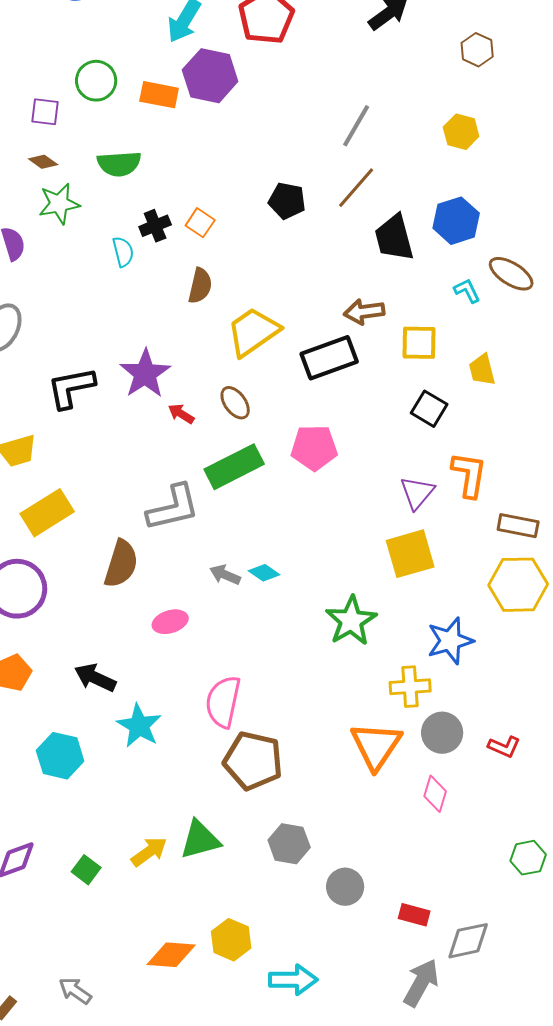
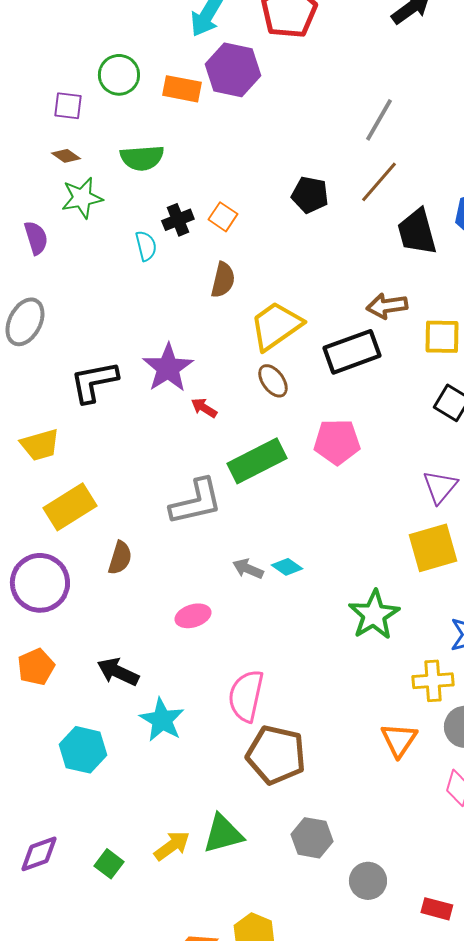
brown ellipse: (235, 403) -> (273, 381), moved
brown semicircle: (121, 564) -> (120, 558), moved, size x0.7
orange triangle: (376, 746) -> (399, 740), size x0.7

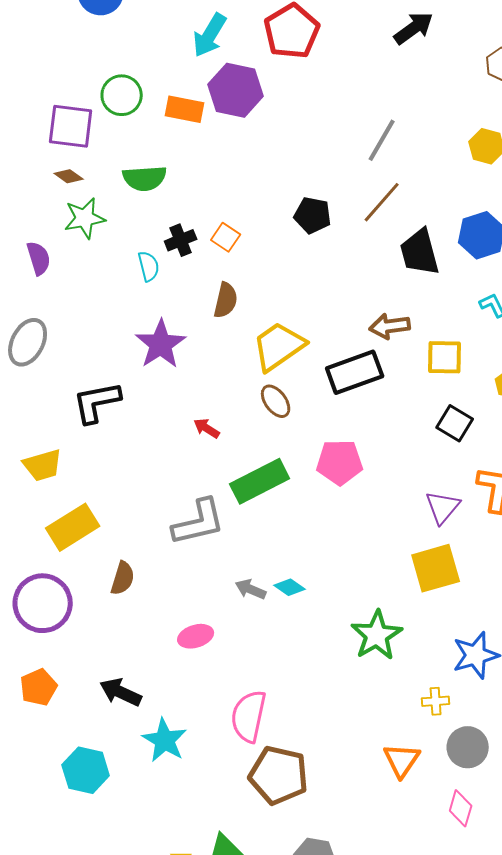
purple square: (68, 106) -> (71, 126), size x1.6
purple star: (168, 368) -> (161, 344), moved
yellow cross: (433, 681) -> (436, 701), size x0.7

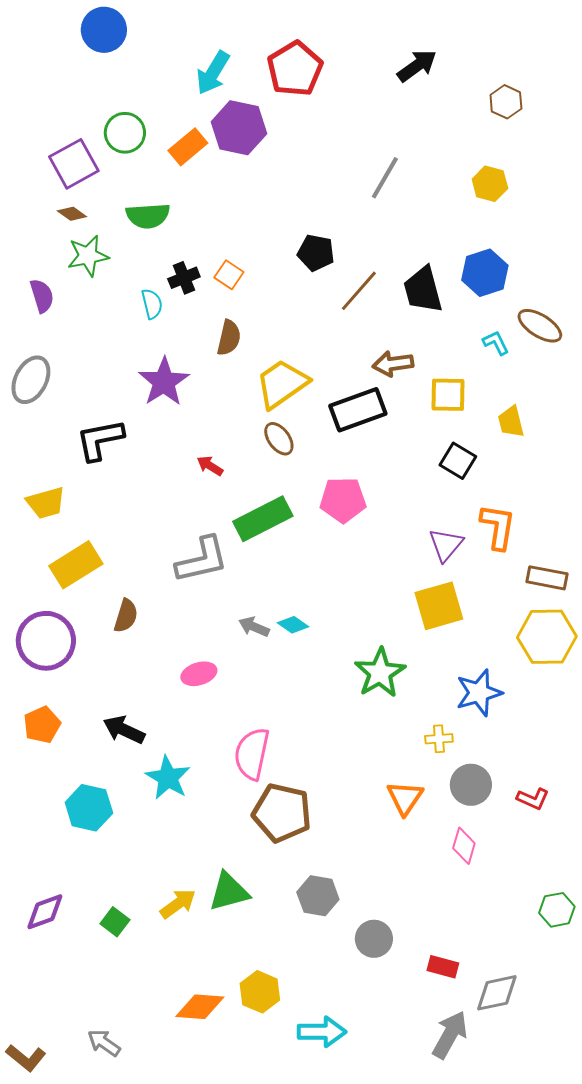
orange rectangle: (185, 109) -> (188, 147), turned -51
purple square: (71, 126) -> (74, 164), turned -36
brown line: (382, 202) -> (359, 291), moved

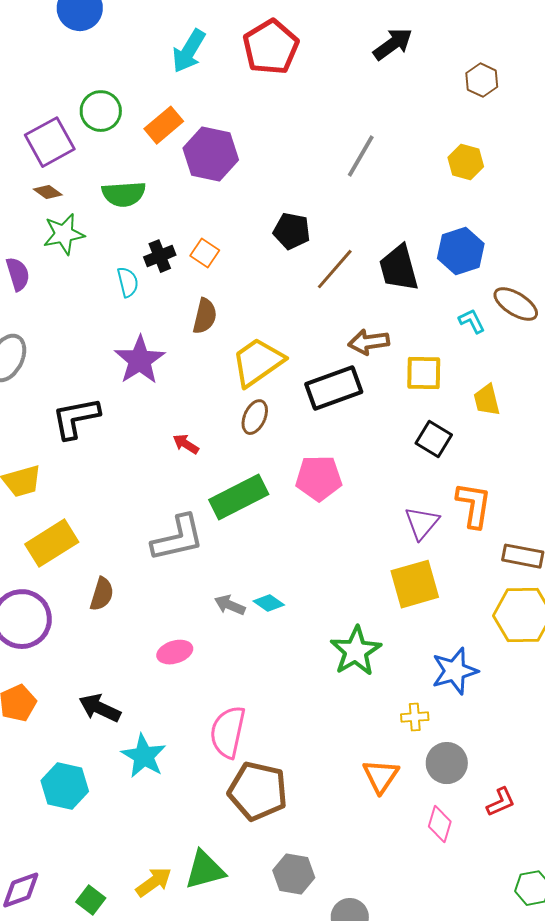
purple hexagon: (239, 128) -> (211, 154), moved
brown ellipse: (279, 439) -> (255, 417), turned 60
red L-shape: (533, 799) -> (501, 802), moved, turned -48

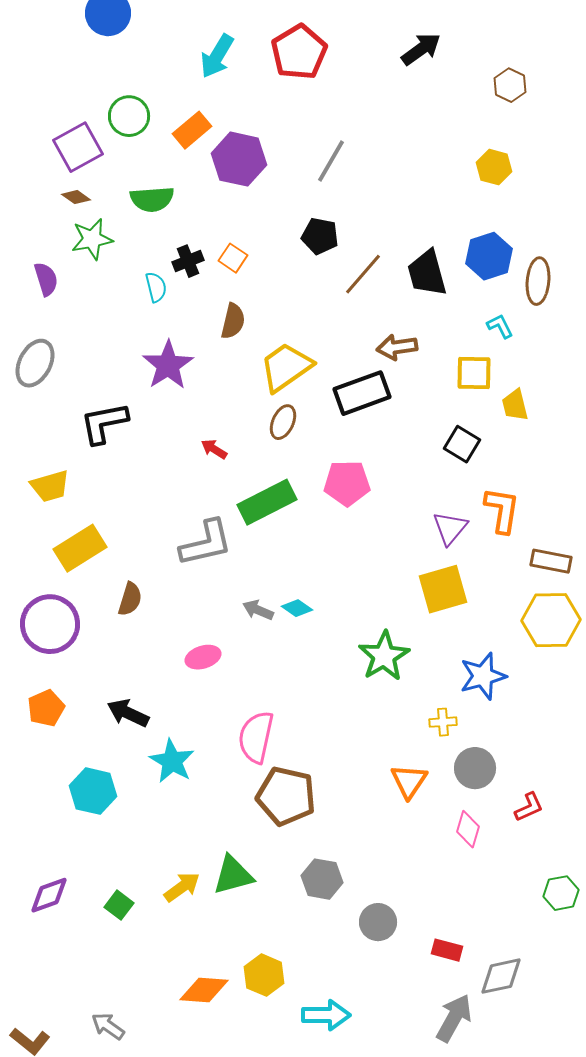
gray line: (361, 156) -> (331, 161), moved
brown ellipse: (516, 304) -> (538, 281), moved, turned 63
yellow square: (424, 373) -> (474, 373), moved

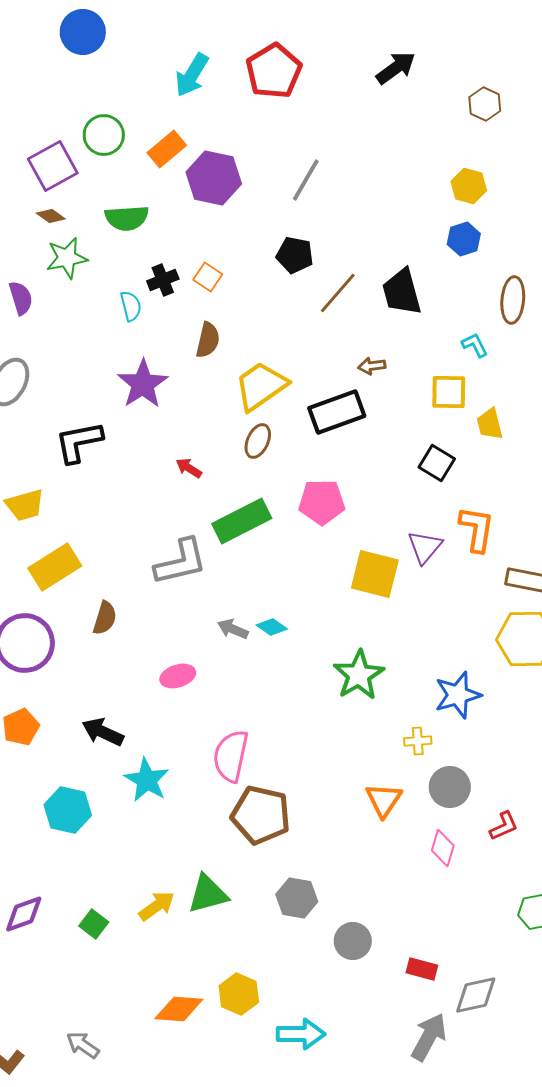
blue hexagon: (489, 256) -> (464, 239), moved, size x0.7
brown arrow: (397, 347) -> (372, 366), size x0.7
yellow square: (443, 589) -> (375, 574), moved, turned 30

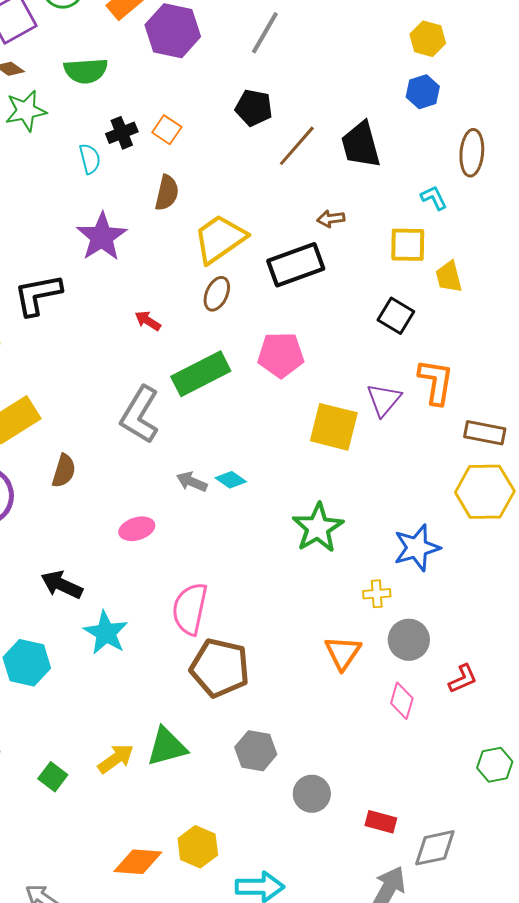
gray L-shape: (181, 562) -> (140, 415), turned 134

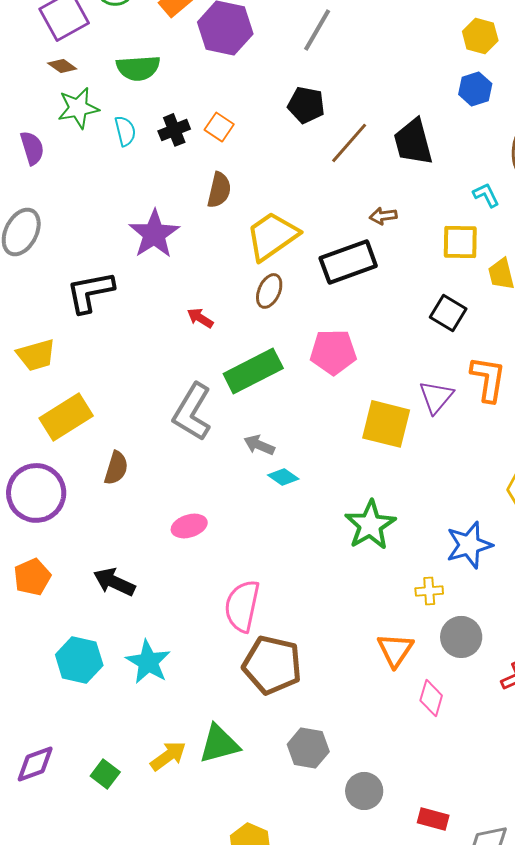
cyan semicircle: (90, 159) -> (125, 131), moved
gray arrow: (192, 482) -> (259, 445), moved
cyan star: (106, 633) -> (148, 662), moved
pink diamond: (402, 701) -> (431, 698), moved

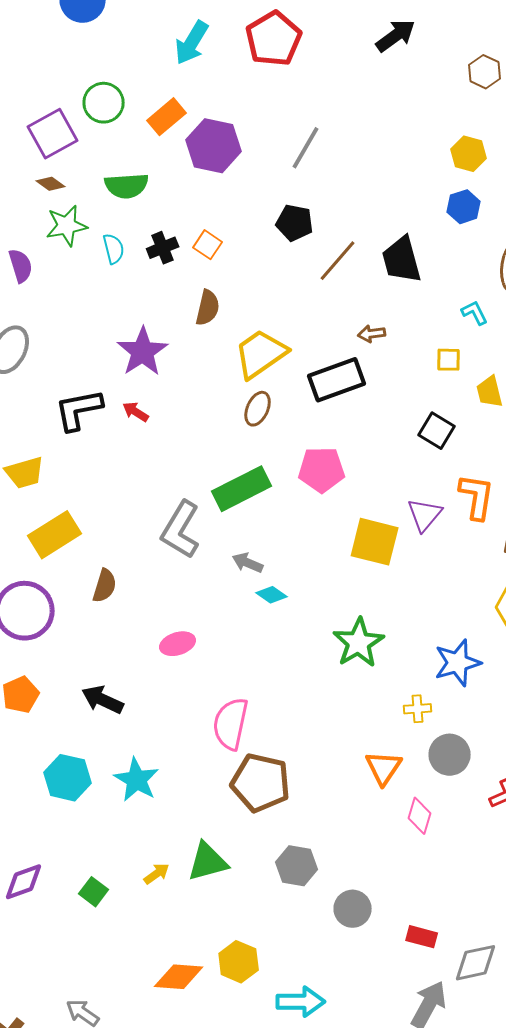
yellow square: (460, 242) -> (449, 360), size x0.7
red arrow: (200, 318) -> (136, 412), moved
yellow arrow: (168, 756) -> (157, 874), size x0.7

